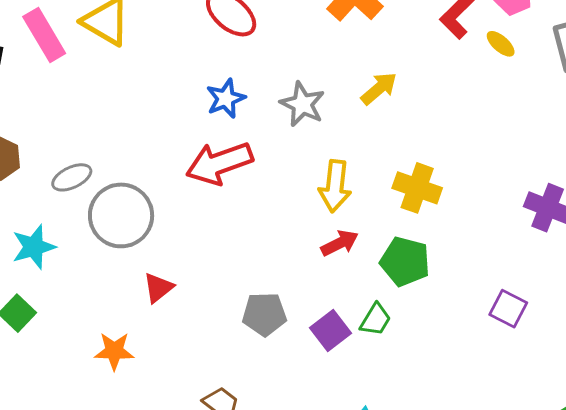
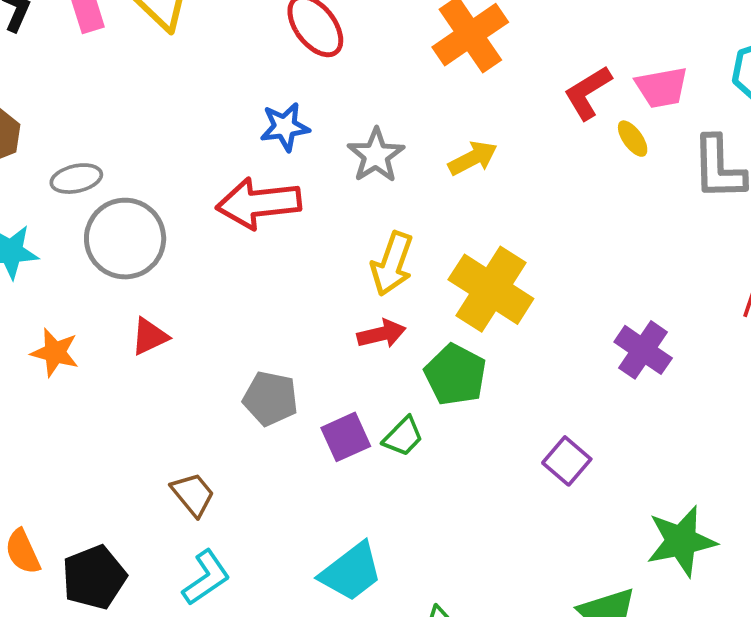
yellow cross: (417, 188) -> (491, 289), size x1.4
orange star: (114, 351) -> (55, 352), moved

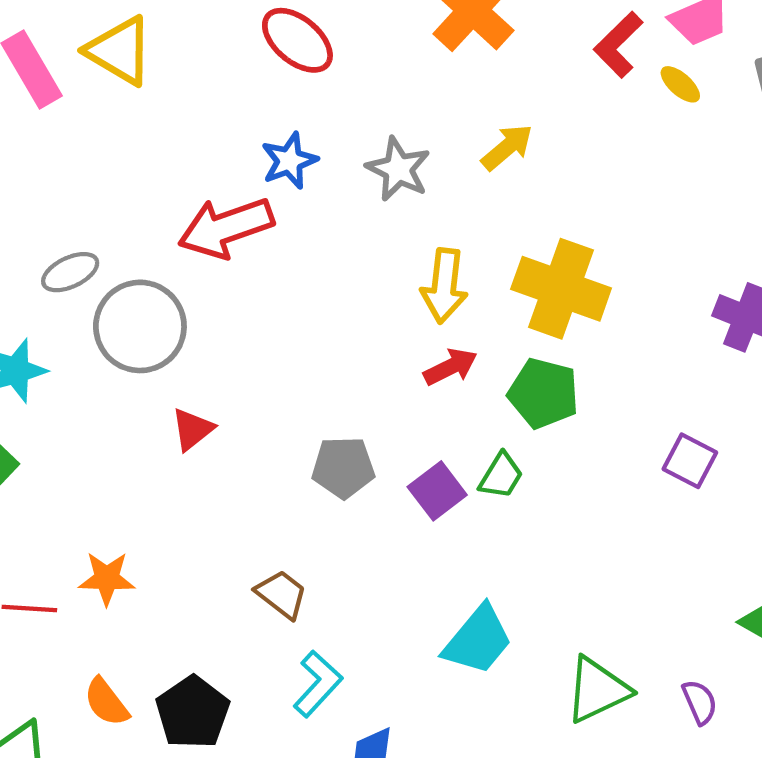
red arrow: (259, 203) -> (226, 228), moved
orange star: (55, 352) -> (107, 578), moved

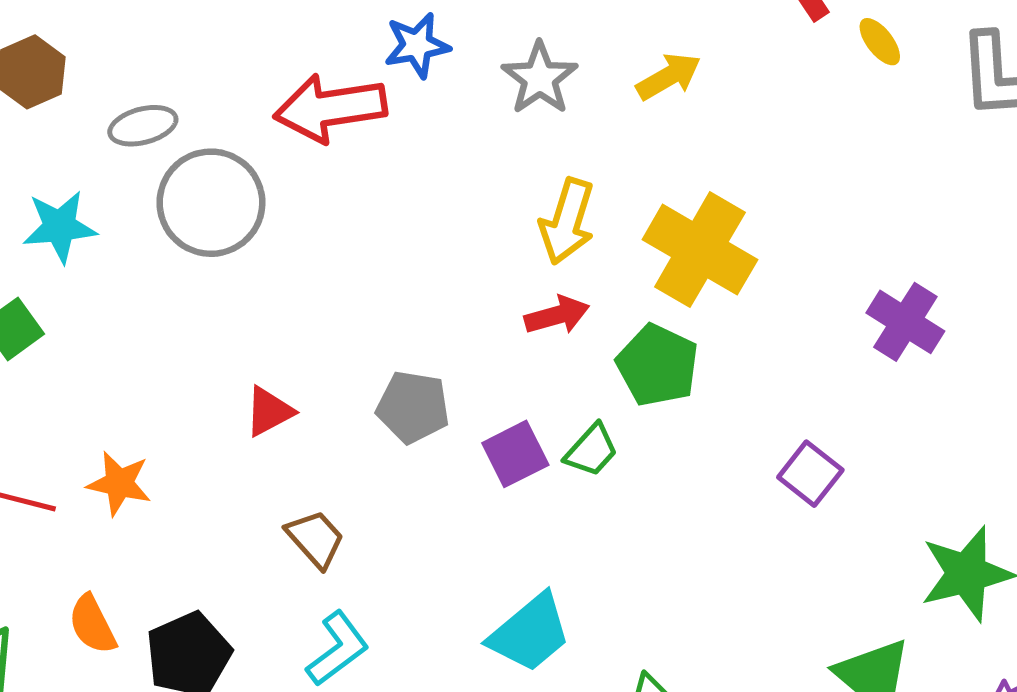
red triangle: (193, 429) -> (269, 411), moved

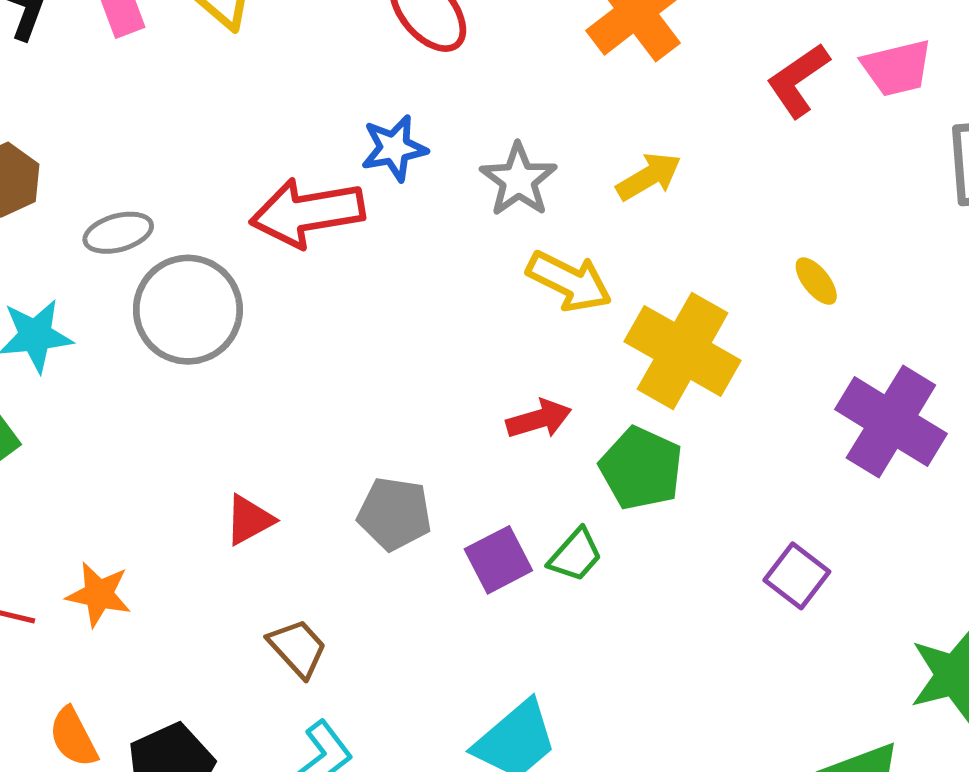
yellow ellipse: (880, 42) -> (816, 281), moved
yellow arrow: (567, 221) -> (569, 281), moved, turned -80
purple cross: (905, 322) -> (891, 422), size x1.4

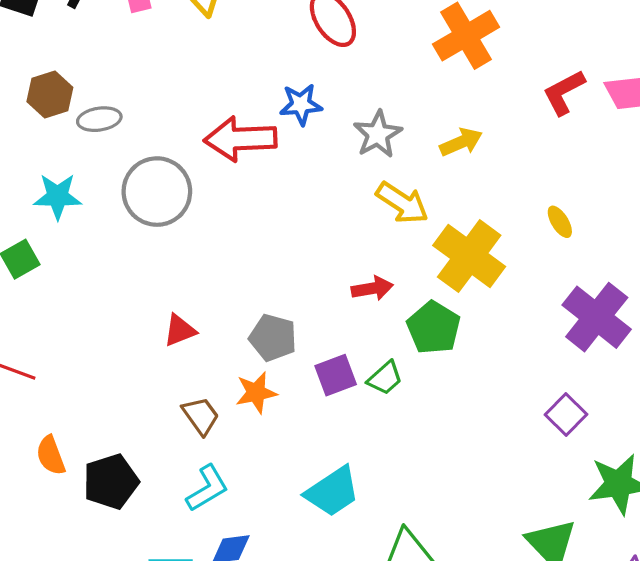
gray ellipse: (118, 233) -> (99, 119), moved
purple square: (797, 576) -> (566, 414), moved
orange star: (99, 594) -> (256, 393), moved, turned -30

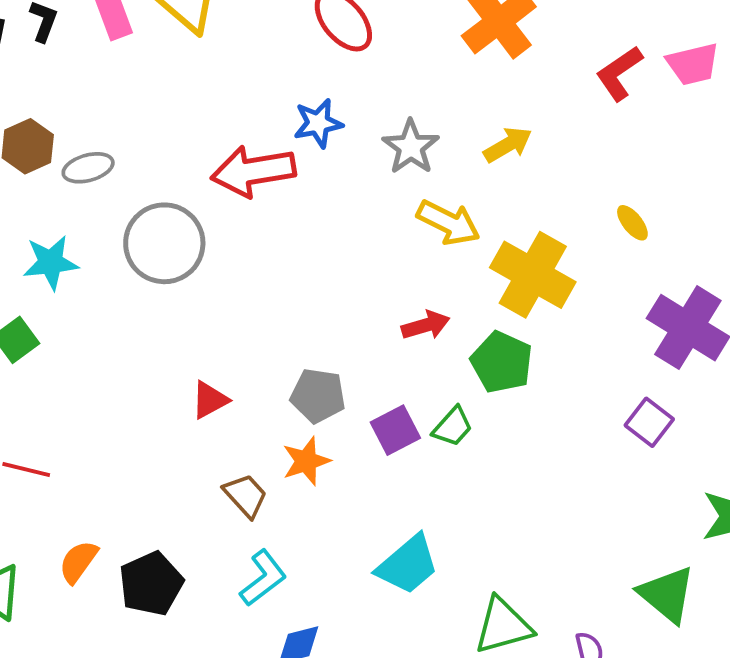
purple square: (566, 414) -> (649, 422), moved
orange semicircle: (51, 455) -> (78, 562), turned 63

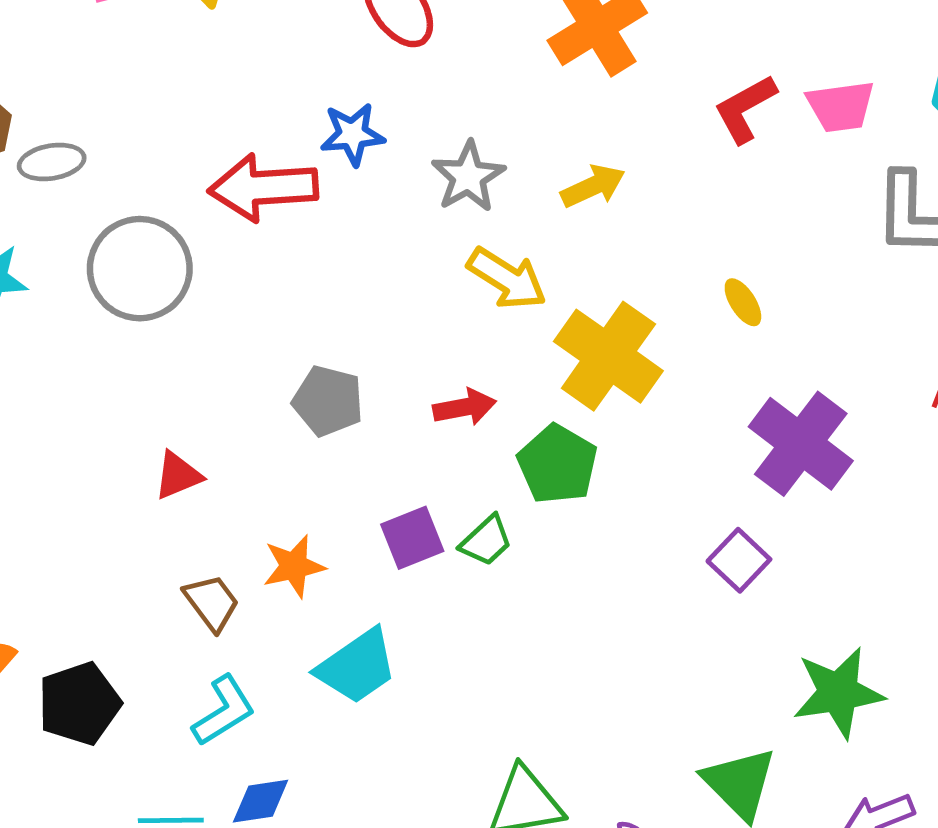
gray pentagon: (318, 396) -> (328, 401), moved
cyan trapezoid: (408, 565) -> (357, 666), moved

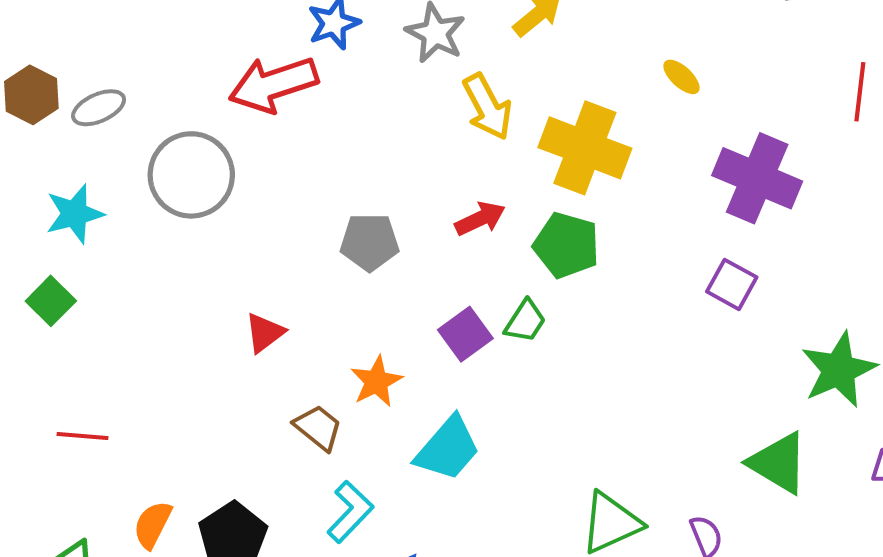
yellow arrow: (507, 278) -> (487, 107), turned 44

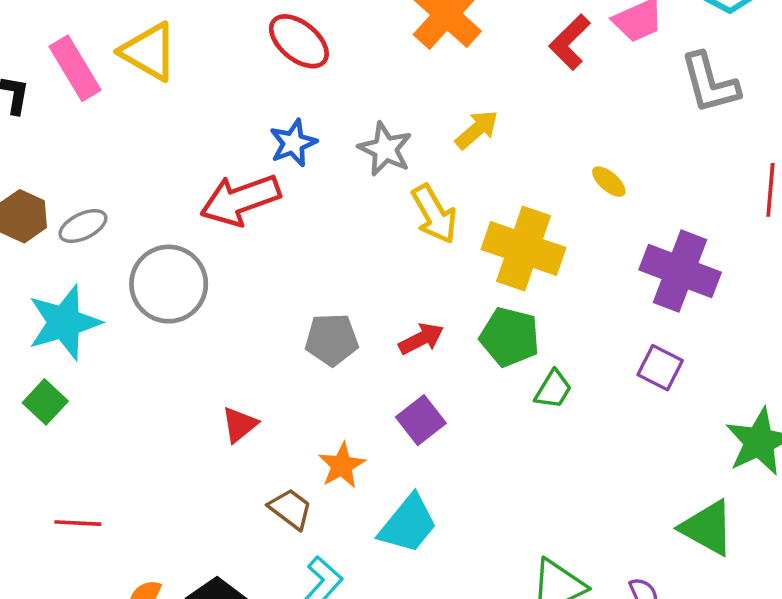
cyan star: (75, 214) -> (64, 322), size x1.4
red arrow: (480, 219) -> (421, 339), moved
green trapezoid: (525, 321) -> (553, 389), moved

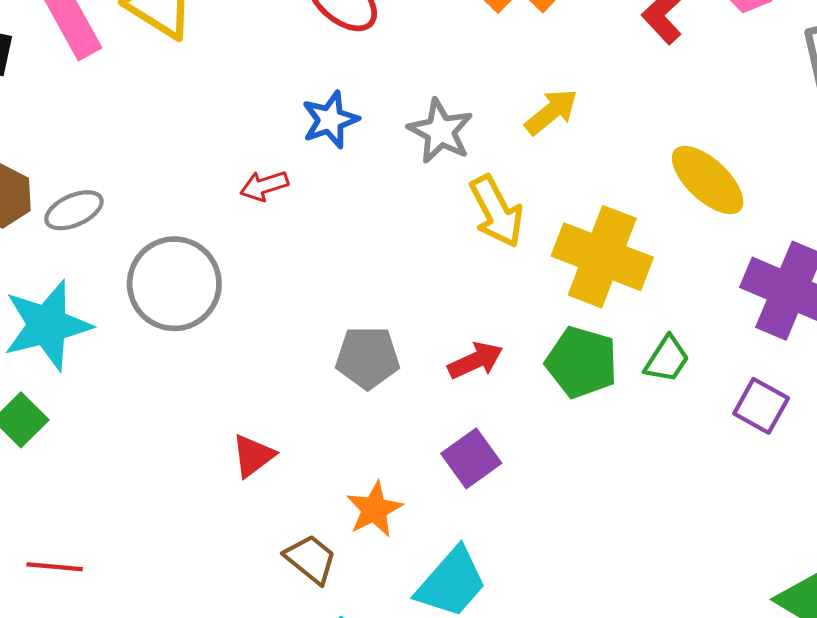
yellow ellipse: (609, 182) -> (708, 180), size x1.8
red arrow: (240, 200) -> (264, 186), size x0.5
green trapezoid: (553, 389) -> (667, 359), moved

